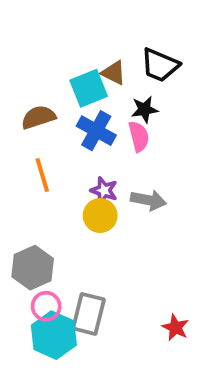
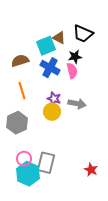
gray hexagon: (33, 268) -> (17, 123), moved

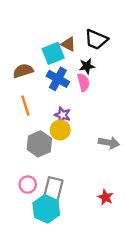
gray arrow: (77, 104) -> (109, 143), moved
gray hexagon: (17, 123) -> (39, 144), moved
cyan hexagon: (28, 174) -> (46, 209), moved

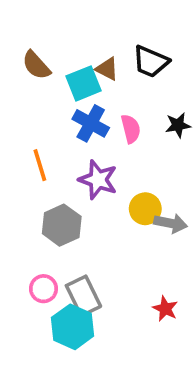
black star: (87, 66) -> (178, 125), moved
brown semicircle: (23, 71) -> (36, 65), moved, turned -114
purple star: (62, 115) -> (98, 180), size x1.5
yellow circle: (60, 130) -> (145, 209), moved
gray rectangle: (53, 189) -> (83, 296), turned -40

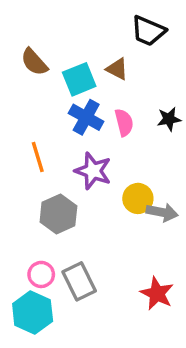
black trapezoid: (151, 62) -> (148, 31), moved
brown triangle: (107, 69) -> (117, 69), moved
red star: (165, 309) -> (157, 293), size x1.4
cyan hexagon: (73, 327) -> (33, 312), moved

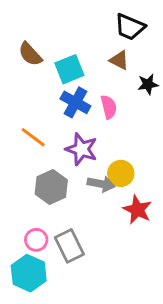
brown triangle: (117, 69) -> (119, 60), moved
black star: (169, 119) -> (148, 84), moved
orange line: (38, 157) -> (33, 137), turned -36
gray arrow: (162, 212) -> (101, 184), moved
red star: (157, 293) -> (137, 210), moved

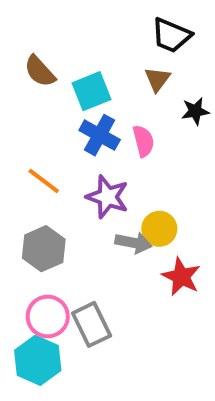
brown triangle: (119, 60) -> (157, 79), turned 40
gray hexagon: (51, 187) -> (44, 249), moved
pink circle: (36, 240) -> (48, 316), size x1.4

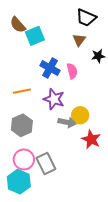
brown semicircle: (40, 71) -> (18, 25), moved
cyan square: (92, 91) -> (35, 36), moved
orange line: (44, 181) -> (22, 91), turned -48

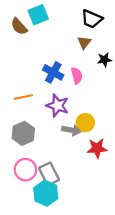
cyan square: (35, 36) -> (38, 15), moved
red star: (91, 139) -> (97, 148), turned -30
cyan hexagon: (19, 182) -> (46, 193), moved

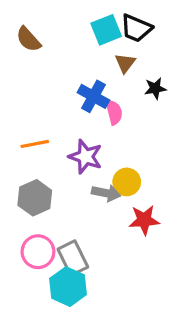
cyan square: (38, 15) -> (106, 30), moved
blue cross: (53, 72) -> (93, 96), moved

